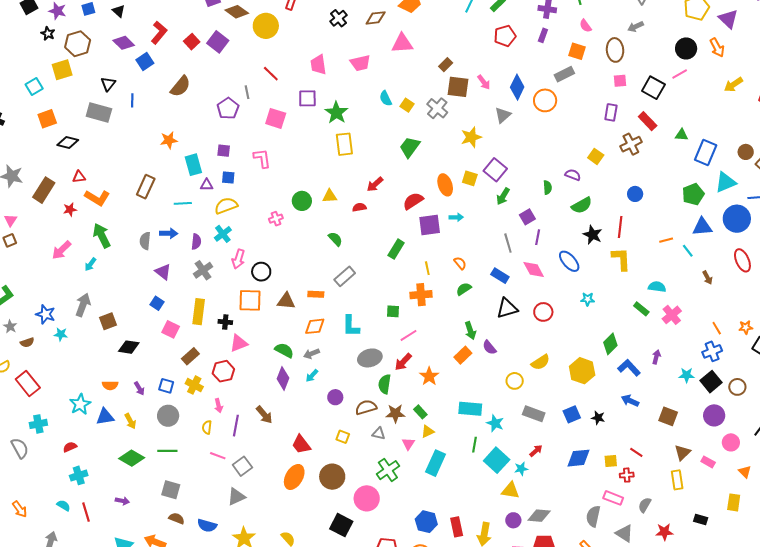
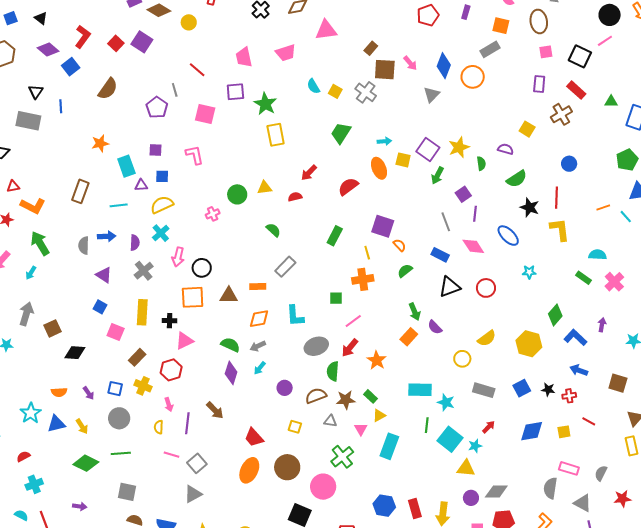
yellow circle: (266, 26) -> (189, 22), size x0.6
yellow star: (471, 137) -> (459, 147), moved
cyan arrow: (456, 217) -> (384, 141), moved
purple square: (430, 225) -> (383, 226), moved, turned 30
red cross: (627, 475) -> (569, 396), moved

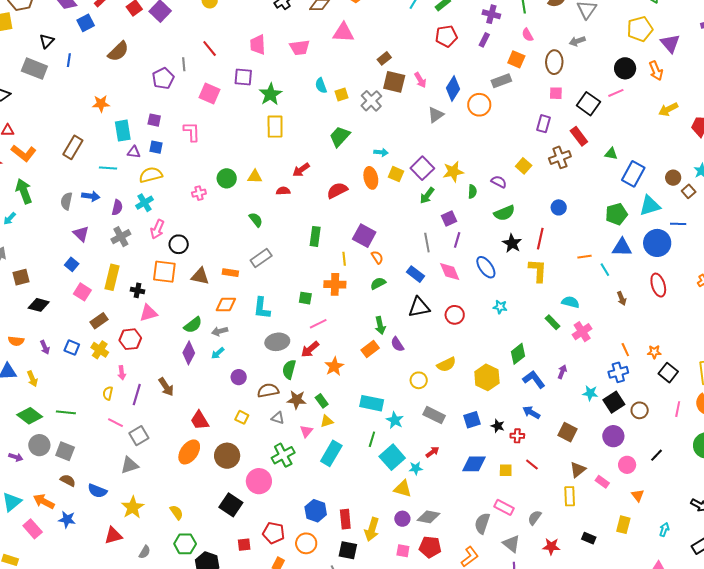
yellow square: (335, 91) -> (342, 94), turned 32
green rectangle: (335, 236) -> (315, 236), turned -30
green semicircle: (230, 345) -> (193, 325), turned 108
gray circle: (119, 418) -> (39, 445), moved

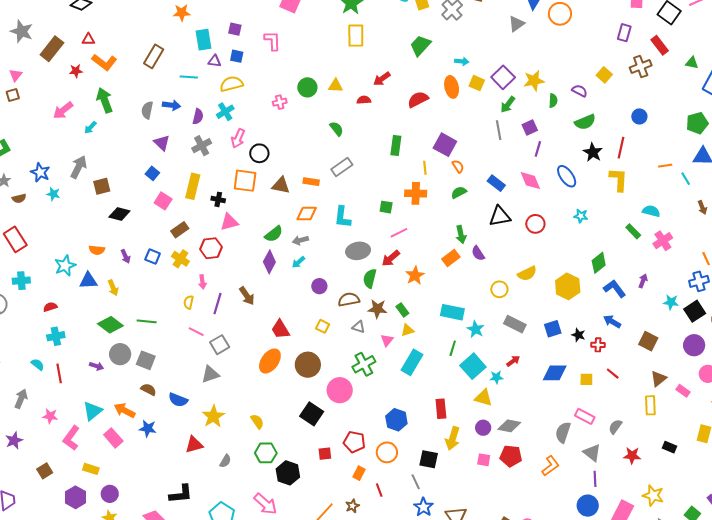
gray line: (427, 243) -> (499, 130), moved
red rectangle: (345, 519) -> (441, 409), moved

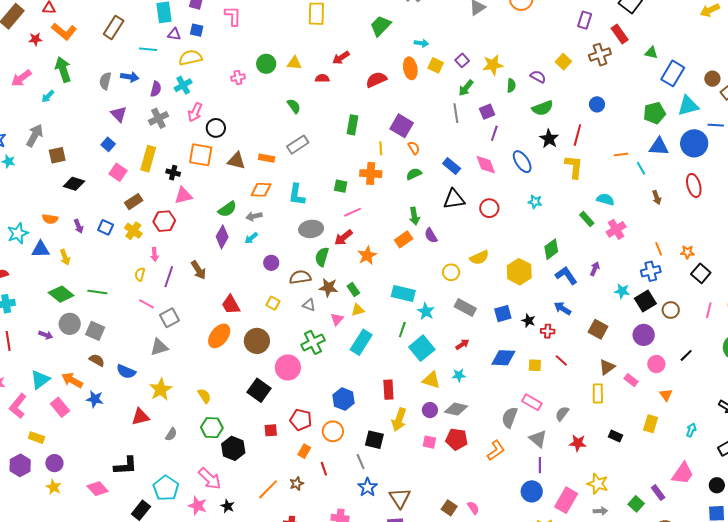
purple square: (503, 77) -> (462, 60), size x0.6
cyan star: (496, 377) -> (459, 375), moved

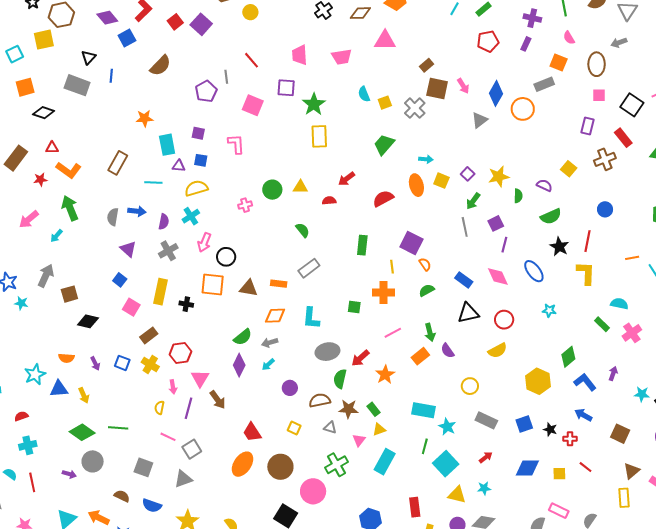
pink triangle: (183, 196) -> (200, 378), moved, turned -42
pink line: (353, 212) -> (393, 333), moved
yellow semicircle: (479, 257) -> (498, 351), moved
gray square: (95, 331) -> (143, 467), moved

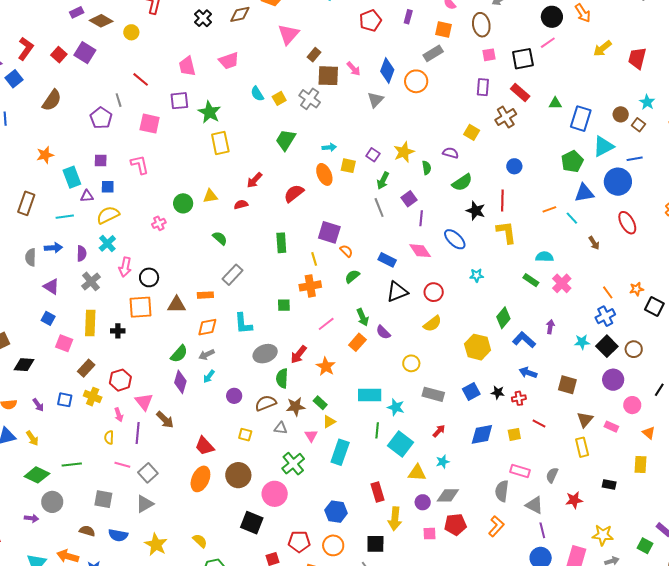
pink triangle: (385, 41) -> (288, 34), moved, turned -40
black square: (632, 105) -> (523, 59), turned -35

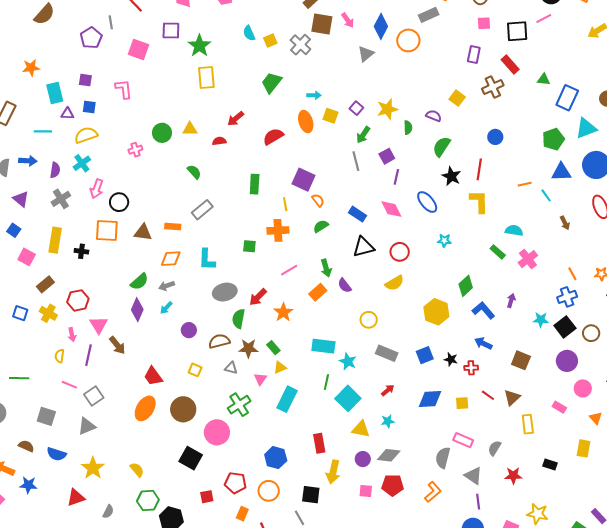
green semicircle: (462, 182) -> (442, 147), turned 150
brown triangle: (585, 419) -> (512, 398), moved

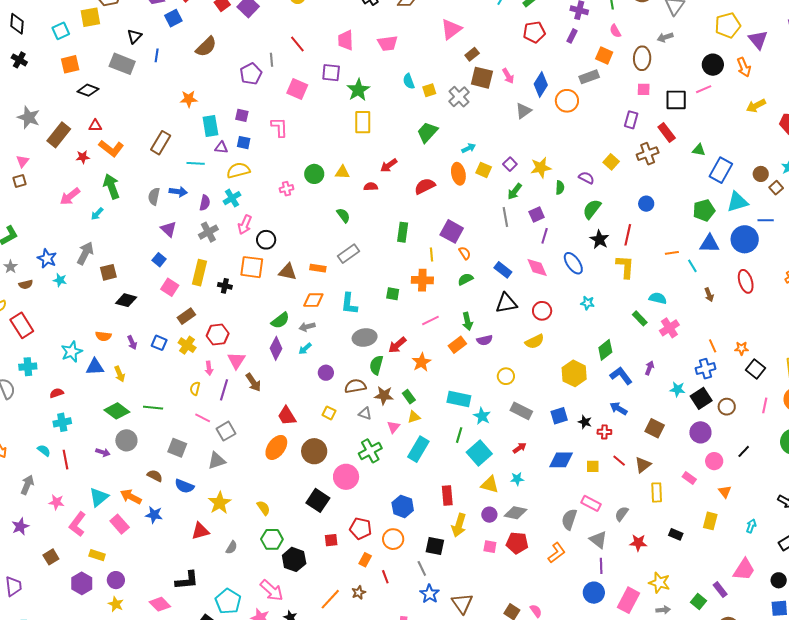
cyan arrow: (314, 95) -> (469, 148), turned -32
purple semicircle: (345, 285) -> (485, 340), turned -70

